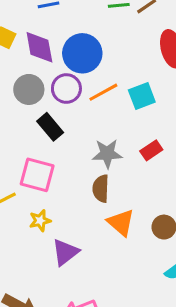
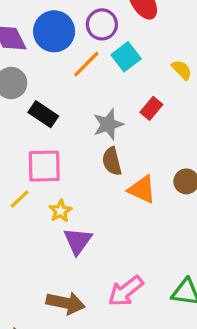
purple circle: (66, 89) -> (102, 24), moved
purple triangle: (65, 252) -> (78, 241), moved

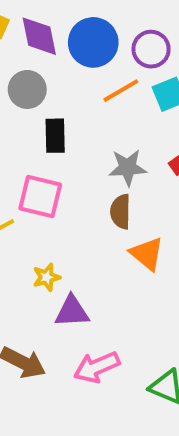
black rectangle: (43, 114) -> (55, 136), turned 40
yellow star: (60, 211) -> (47, 277), moved
purple triangle: (78, 241) -> (72, 311), moved, turned 36

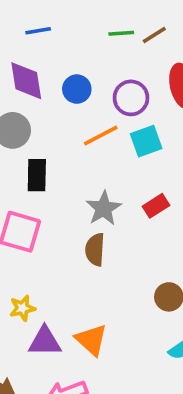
blue circle: (93, 42) -> (77, 89), size x0.6
gray star: (128, 167) -> (104, 208), turned -30
orange triangle: (147, 254) -> (91, 340), moved

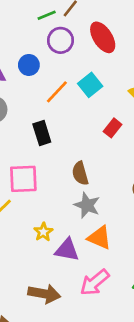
purple circle: (131, 98) -> (61, 40), moved
black rectangle: (37, 175) -> (42, 133), moved
gray star: (104, 208) -> (87, 205), moved
purple triangle: (45, 341) -> (67, 250), turned 30

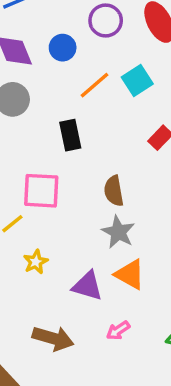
yellow star: (43, 232) -> (36, 262), moved
pink arrow: (95, 282) -> (118, 330), size x0.6

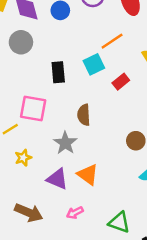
cyan square: (137, 81) -> (94, 64), moved
orange line: (94, 85) -> (112, 41), moved
gray star: (118, 232) -> (65, 143), moved

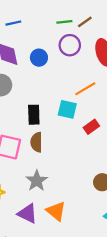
cyan square: (94, 64) -> (67, 109), turned 36
brown semicircle: (84, 115) -> (36, 142), moved

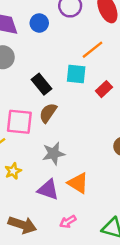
black rectangle: (34, 115) -> (42, 84), turned -30
brown semicircle: (36, 142) -> (48, 113), turned 42
gray star: (37, 181) -> (54, 154), turned 30

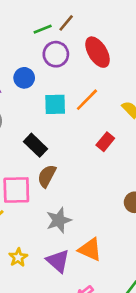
cyan square: (76, 74) -> (55, 104), moved
yellow star: (13, 171) -> (18, 257), moved
purple triangle: (48, 190) -> (58, 261), turned 30

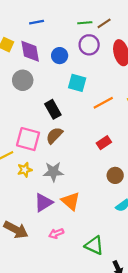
orange line: (87, 100) -> (103, 103), moved
red rectangle: (105, 142) -> (104, 143), moved
yellow star: (18, 257) -> (25, 170), moved
purple triangle: (58, 261) -> (44, 203), turned 30

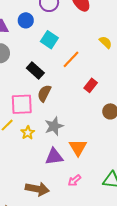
cyan square: (77, 83) -> (49, 40), turned 36
orange line: (103, 103) -> (71, 59), moved
orange triangle: (71, 201) -> (78, 147), turned 36
purple triangle: (44, 203) -> (54, 157), turned 42

